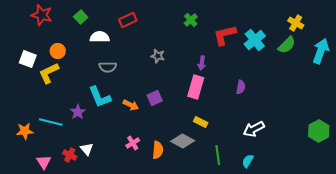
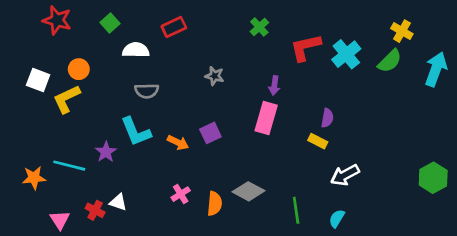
yellow rectangle: (201, 122) -> (318, 141), moved
white triangle: (87, 149) -> (118, 202), turned -32

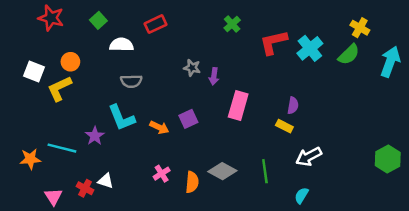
purple arrow: (274, 85) -> (214, 76), moved
green line: (296, 210) -> (265, 171), moved

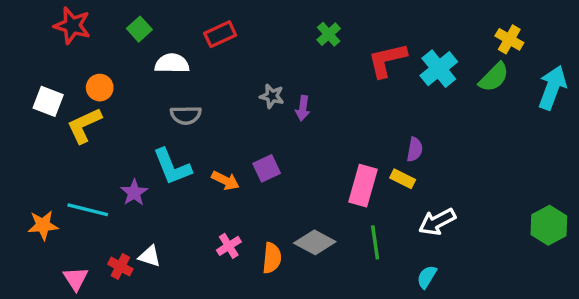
pink rectangle: (238, 106) -> (363, 186), moved

